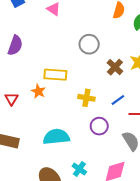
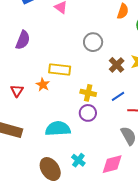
purple circle: (99, 126) -> (88, 113), moved

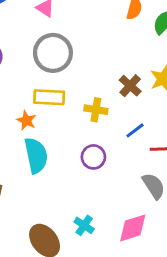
gray circle: (93, 42) -> (53, 53), moved, size x1.4
yellow cross: (88, 93) -> (96, 110), moved
cyan semicircle: (58, 129) -> (36, 155), moved, turned 85

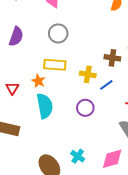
gray circle: (53, 53) -> (58, 33), size x0.7
brown cross: (130, 86) -> (112, 58), turned -35
blue line: (135, 130) -> (106, 85), moved

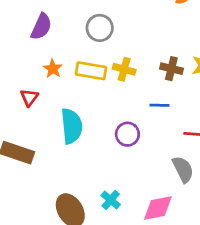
yellow cross: (88, 74) -> (124, 69), moved
orange star: (38, 81) -> (53, 69), moved
blue line: (106, 85) -> (160, 105), turned 32

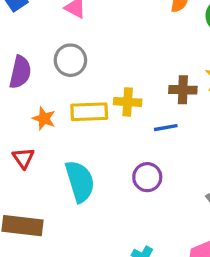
gray circle: (100, 28) -> (70, 60), moved
blue line: (160, 105) -> (166, 128), moved

